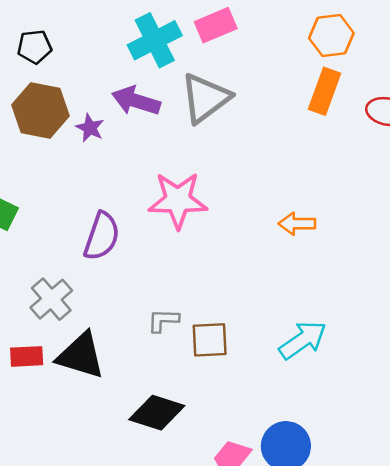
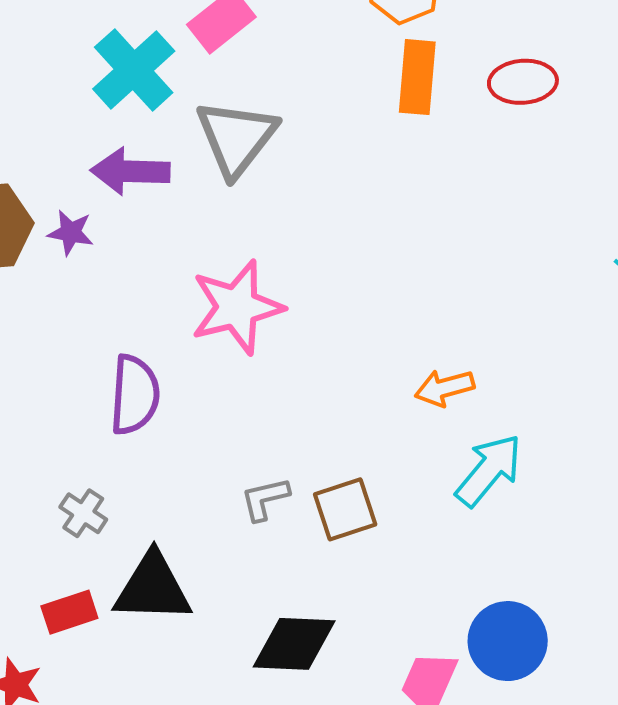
orange arrow: (297, 224) -> (444, 388), moved
gray cross: (51, 299) -> (83, 513), size x0.7

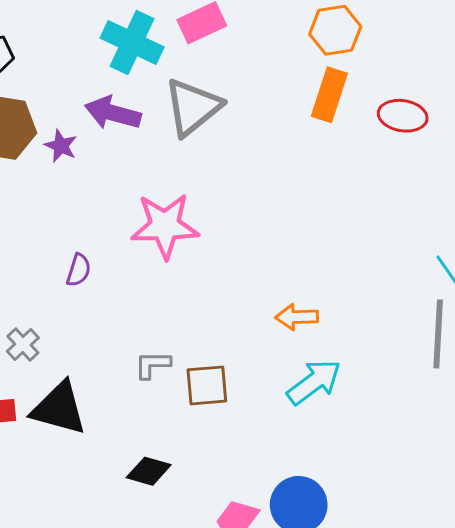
cyan cross: (134, 70) -> (132, 43), turned -36
purple semicircle: (135, 395) -> (79, 270), size x0.6
black diamond: (294, 644) -> (149, 471), size x0.7

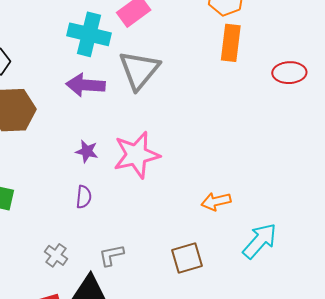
red ellipse: (403, 116) -> (289, 73), moved
purple star: (61, 146) -> (87, 151), moved
orange arrow: (297, 317) -> (216, 201), moved
gray L-shape: (152, 365) -> (111, 255), moved

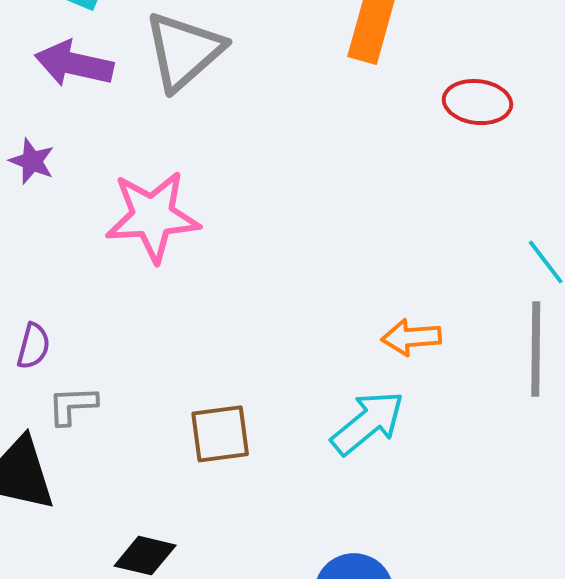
purple star: (87, 151) -> (32, 161), moved
purple semicircle: (84, 197) -> (33, 346), moved
orange arrow: (216, 201) -> (411, 337), moved

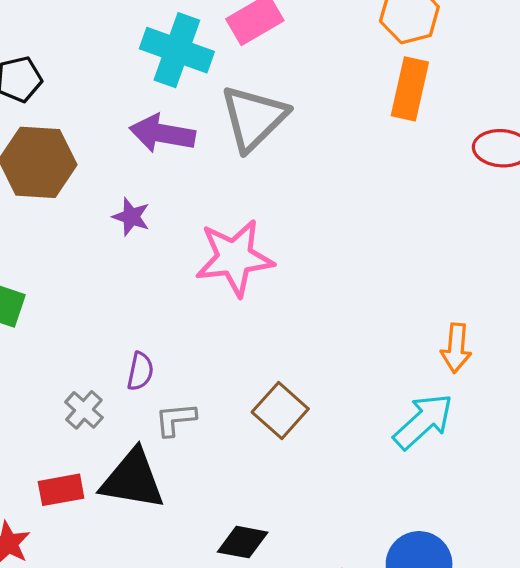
orange arrow: (411, 337) -> (456, 348), turned -78
brown square: (220, 434) -> (280, 410), moved, turned -38

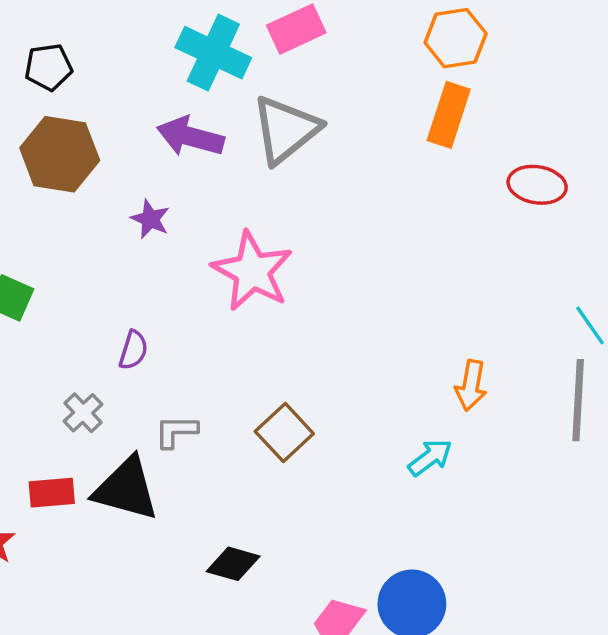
pink star: (234, 258) -> (252, 271), turned 30
purple semicircle: (140, 371) -> (133, 350), moved
cyan arrow: (423, 421) -> (430, 457), size x0.7

